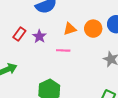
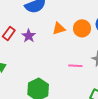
pink line: (63, 50) -> (75, 66), moved

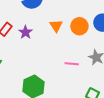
orange triangle: (59, 29) -> (56, 26), turned -48

